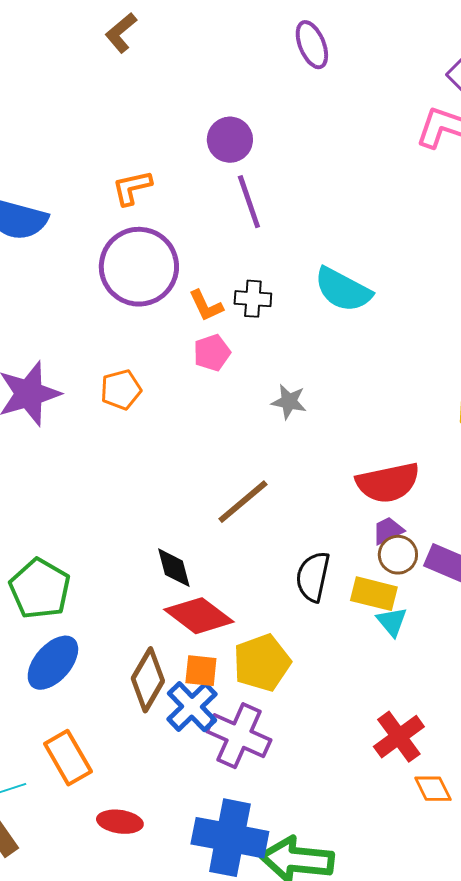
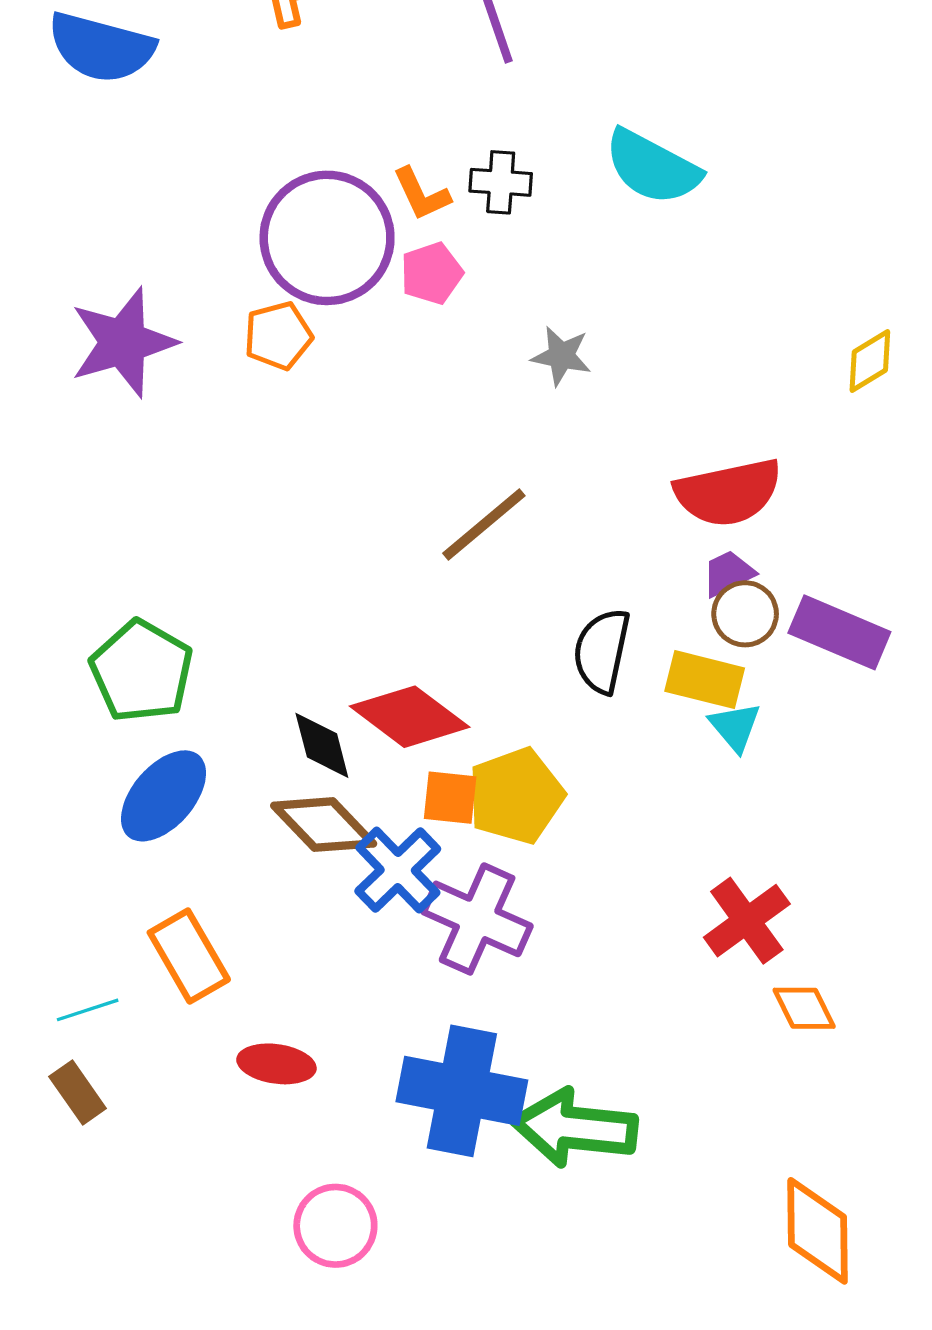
purple circle: (139, 267) -> (327, 238), moved
black diamond: (174, 568) -> (322, 745), moved
orange square: (201, 671) -> (450, 798), moved
brown diamond: (148, 680) -> (324, 825), turned -74

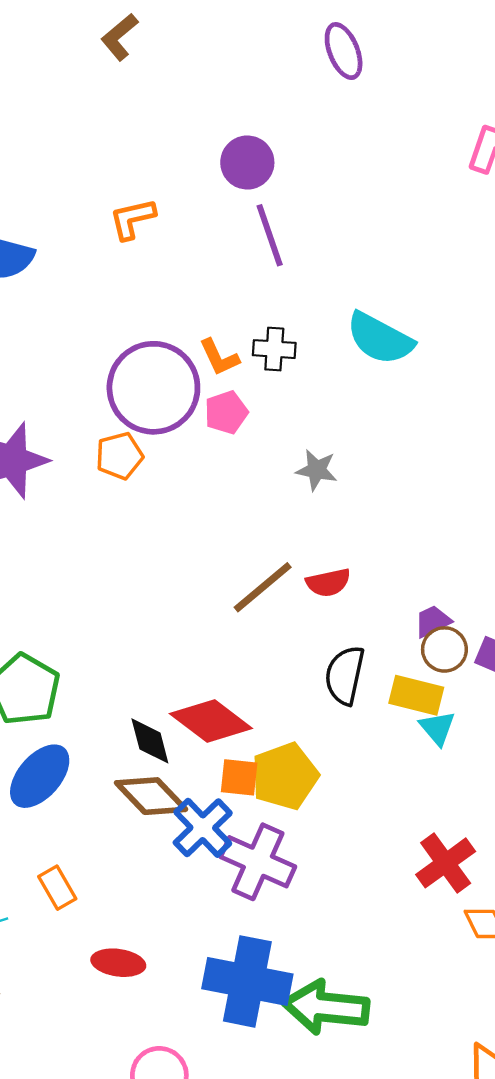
red semicircle: (728, 492) -> (328, 583), moved, size x0.6
orange rectangle: (189, 956) -> (57, 888), size x0.7

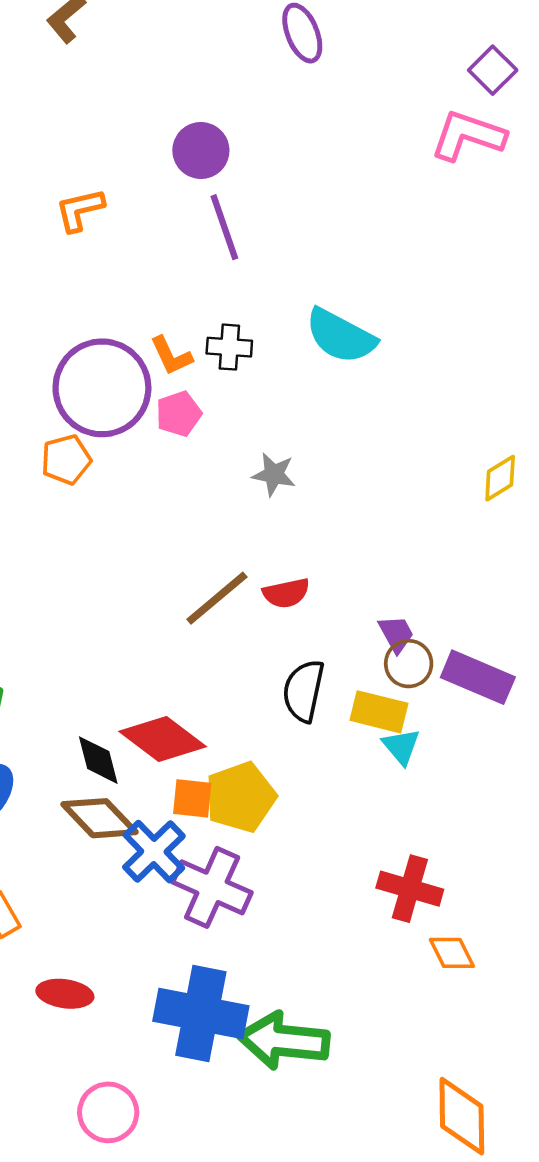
purple trapezoid: (433, 621) -> (396, 634), turned 87
red cross: (446, 863) -> (410, 889), turned -38

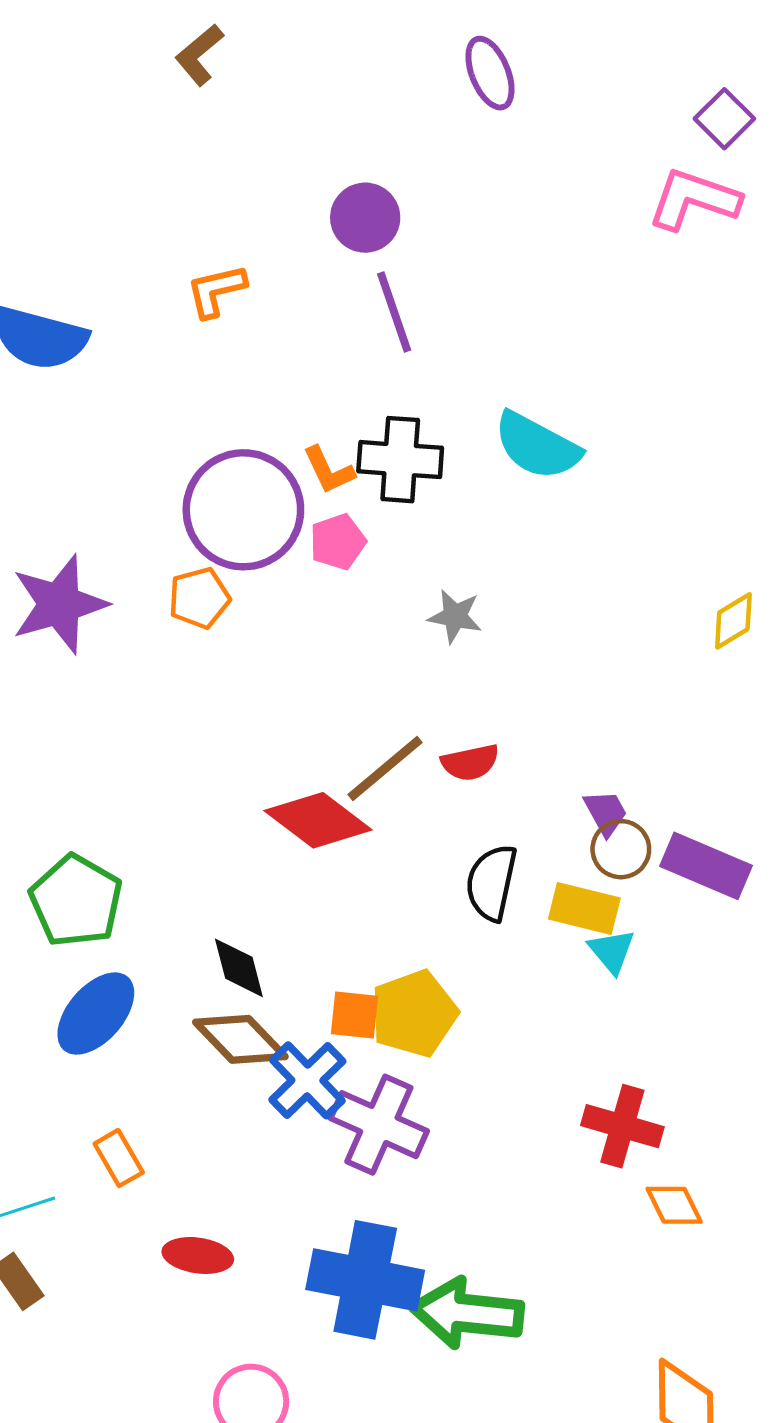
black cross: (229, 347) -> (400, 460), size x1.5
red diamond: (163, 739) -> (318, 820), moved

